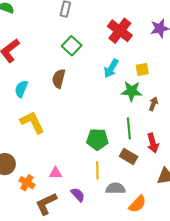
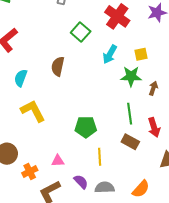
green square: (72, 46) -> (81, 32), moved
green pentagon: (97, 139) -> (86, 127), moved
orange cross: (27, 183) -> (30, 172), turned 35
gray semicircle: (115, 188) -> (105, 187), moved

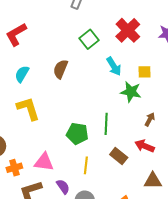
cyan arrow: (110, 54) -> (114, 66), turned -72
brown arrow: (153, 88) -> (150, 119), moved
green line: (130, 114) -> (106, 124), moved
red arrow: (154, 127) -> (145, 146), turned 120
pink triangle: (58, 161) -> (44, 162), size x1.5

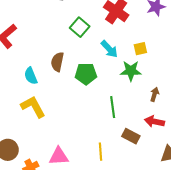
cyan semicircle: (22, 74) -> (31, 76), moved, turned -42
green pentagon: (77, 134) -> (86, 74), moved

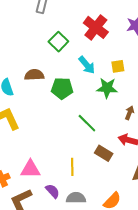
brown semicircle: (57, 62) -> (34, 75), turned 72
green line: (113, 107) -> (87, 123), turned -40

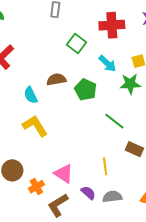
red cross: (96, 27) -> (112, 25), turned -35
green pentagon: (62, 88) -> (86, 90), turned 30
pink triangle: (30, 169) -> (64, 174), turned 40

